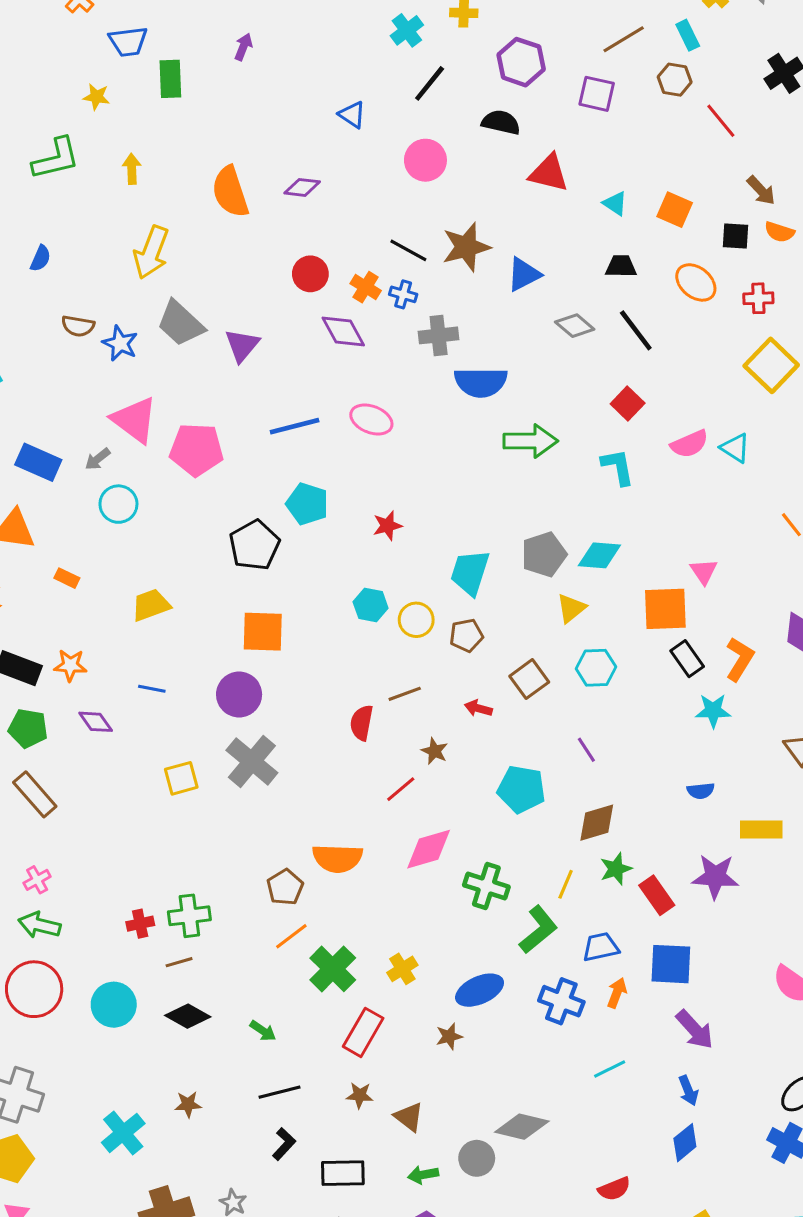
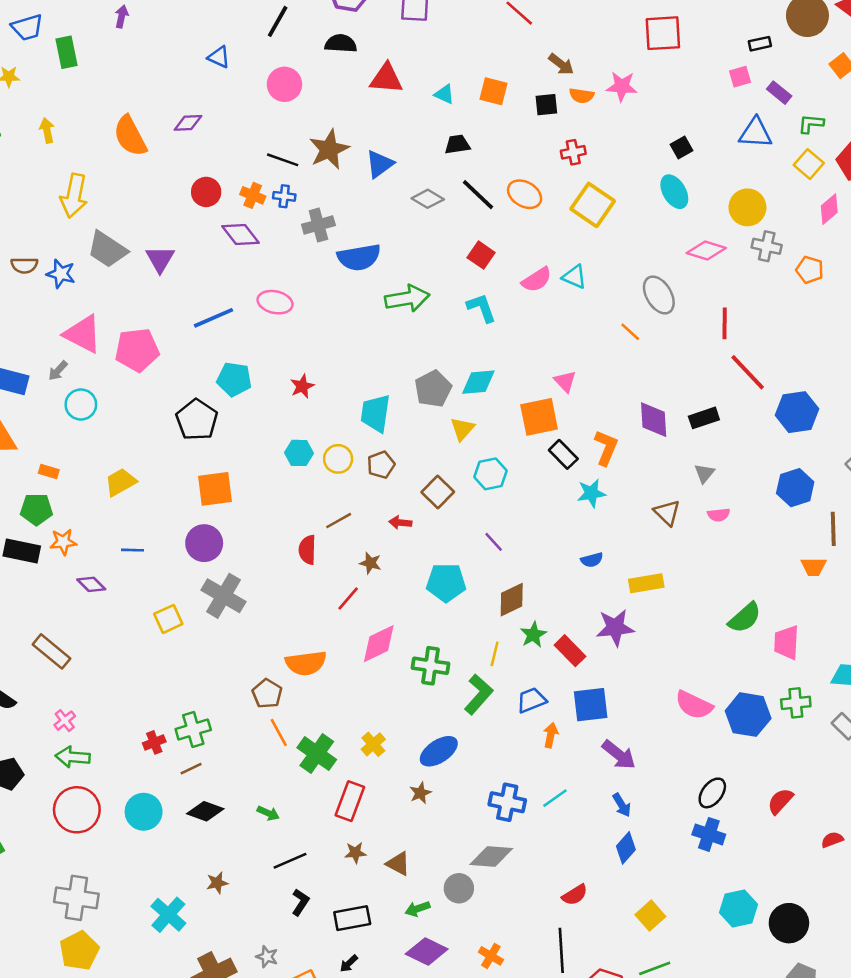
orange ellipse: (696, 282) -> (525, 194), moved
green pentagon: (28, 728) -> (36, 509), moved
orange line: (291, 936) -> (279, 733), turned -72
blue cross: (561, 1001) -> (507, 802), moved

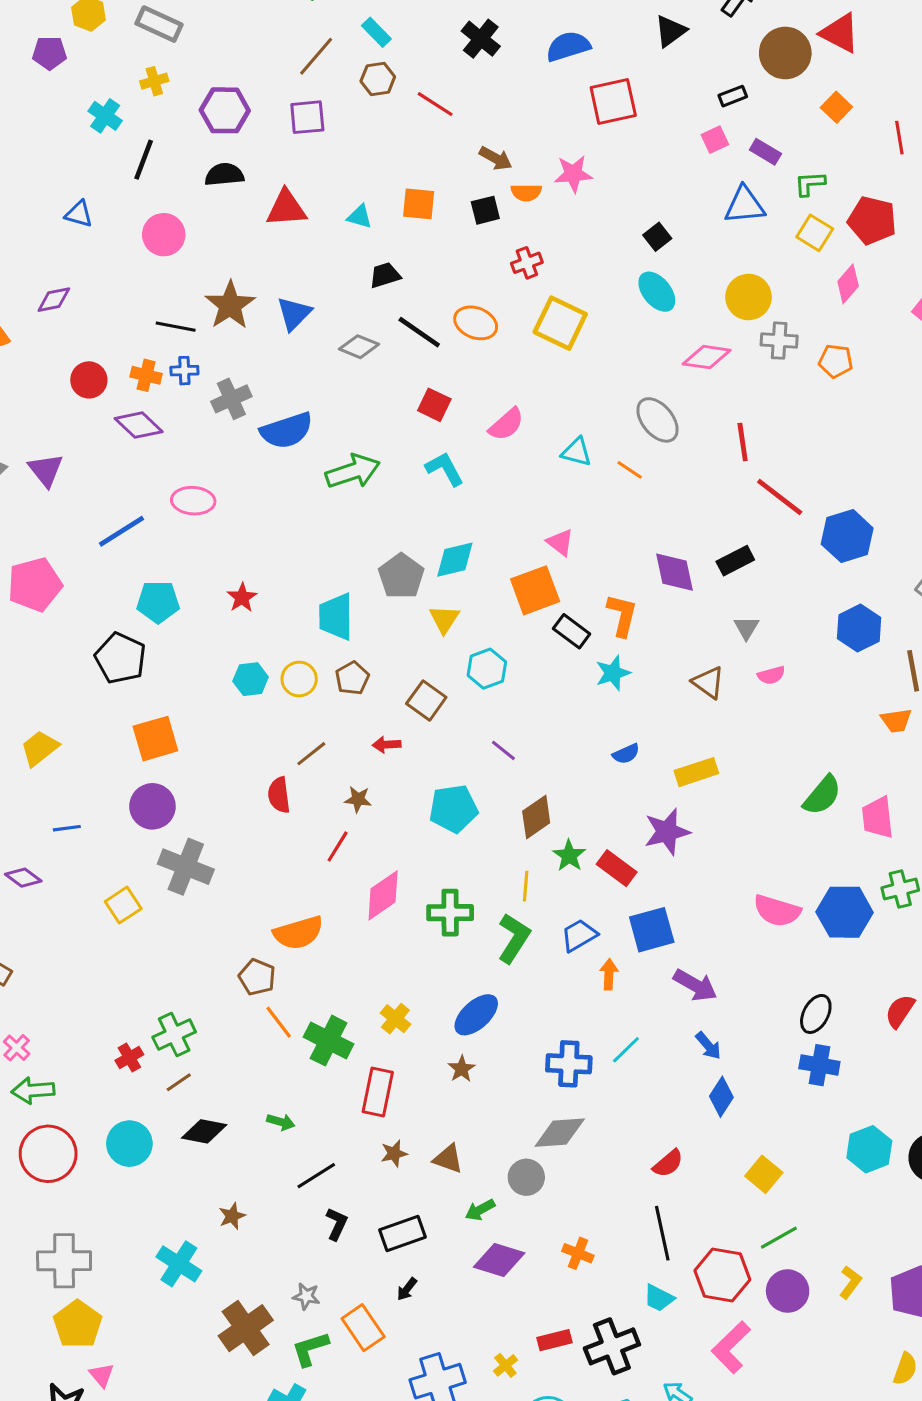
cyan triangle: (574, 277) -> (577, 452), moved

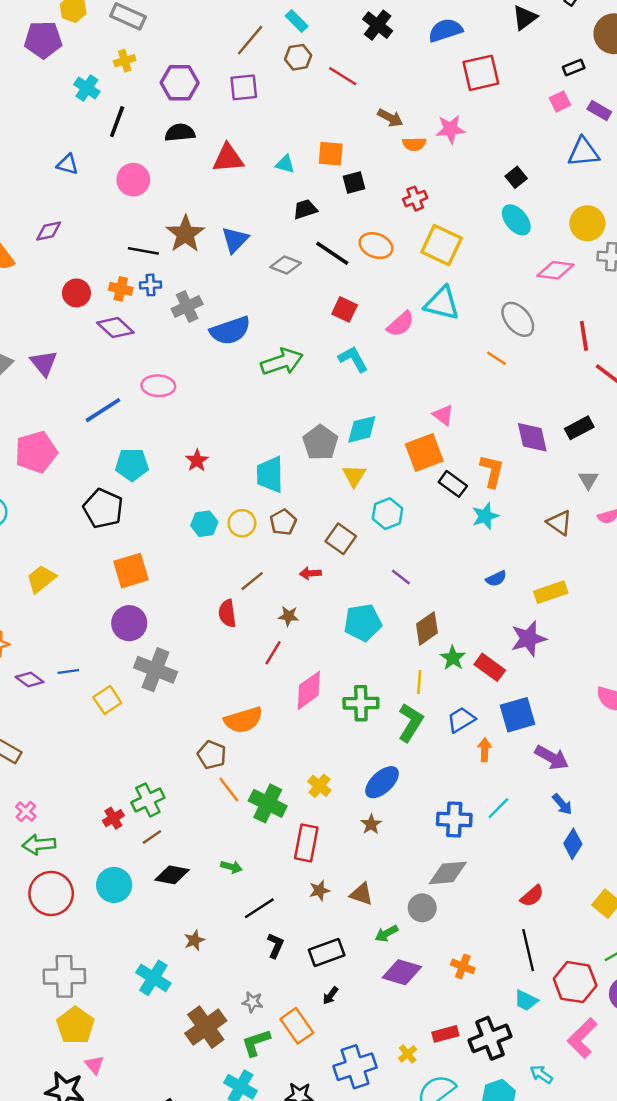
purple pentagon: (49, 53) -> (43, 40), size x1.4
black square: (485, 210) -> (354, 182), moved
cyan triangle: (577, 452) -> (442, 303), moved, size x1.5
blue line: (67, 828) -> (68, 672), moved

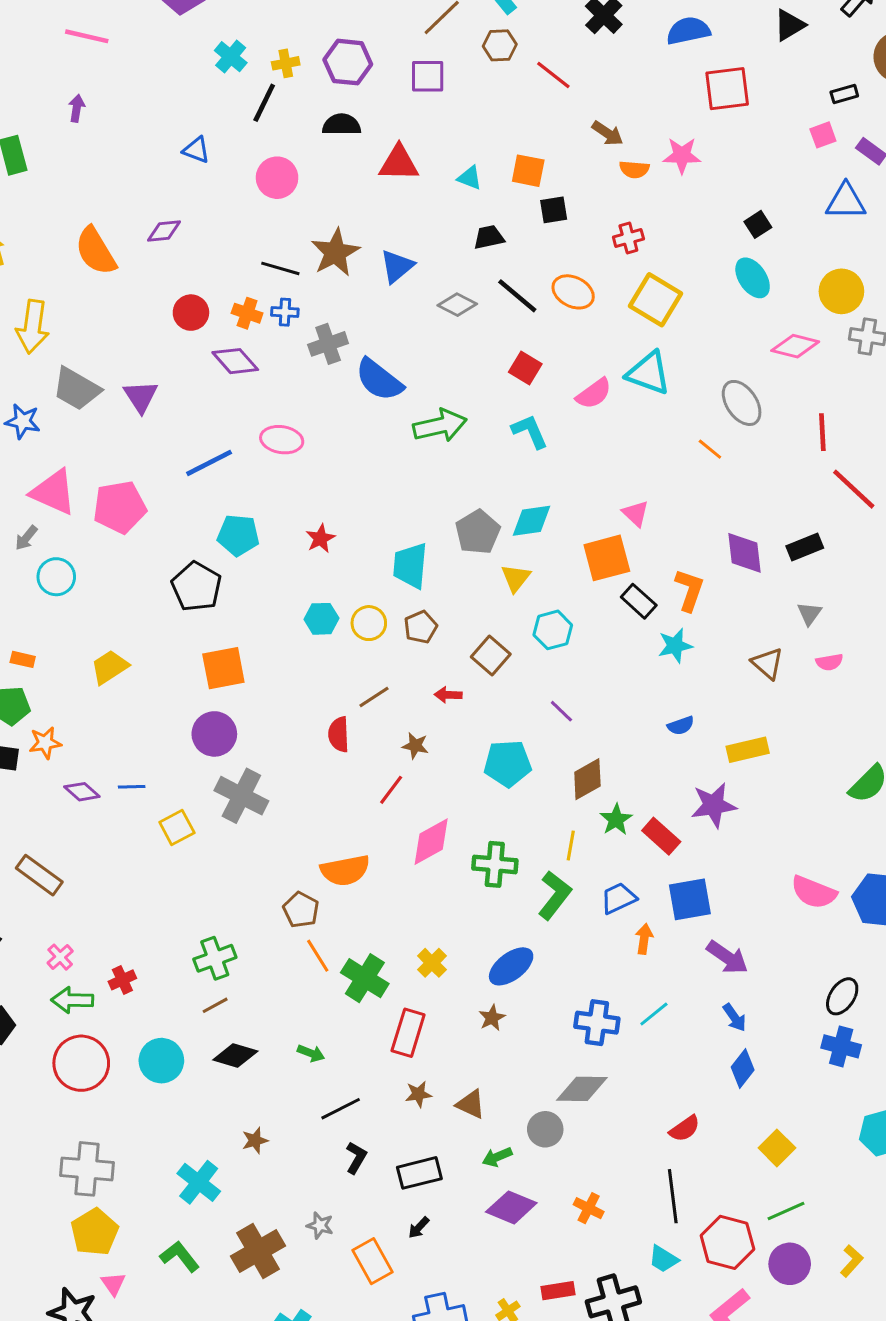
yellow cross: (125, 61) -> (286, 63), moved
blue semicircle: (230, 331) -> (379, 380), turned 51
red cross: (113, 818) -> (122, 980), moved
green L-shape: (256, 1043) -> (180, 1256), moved, turned 64

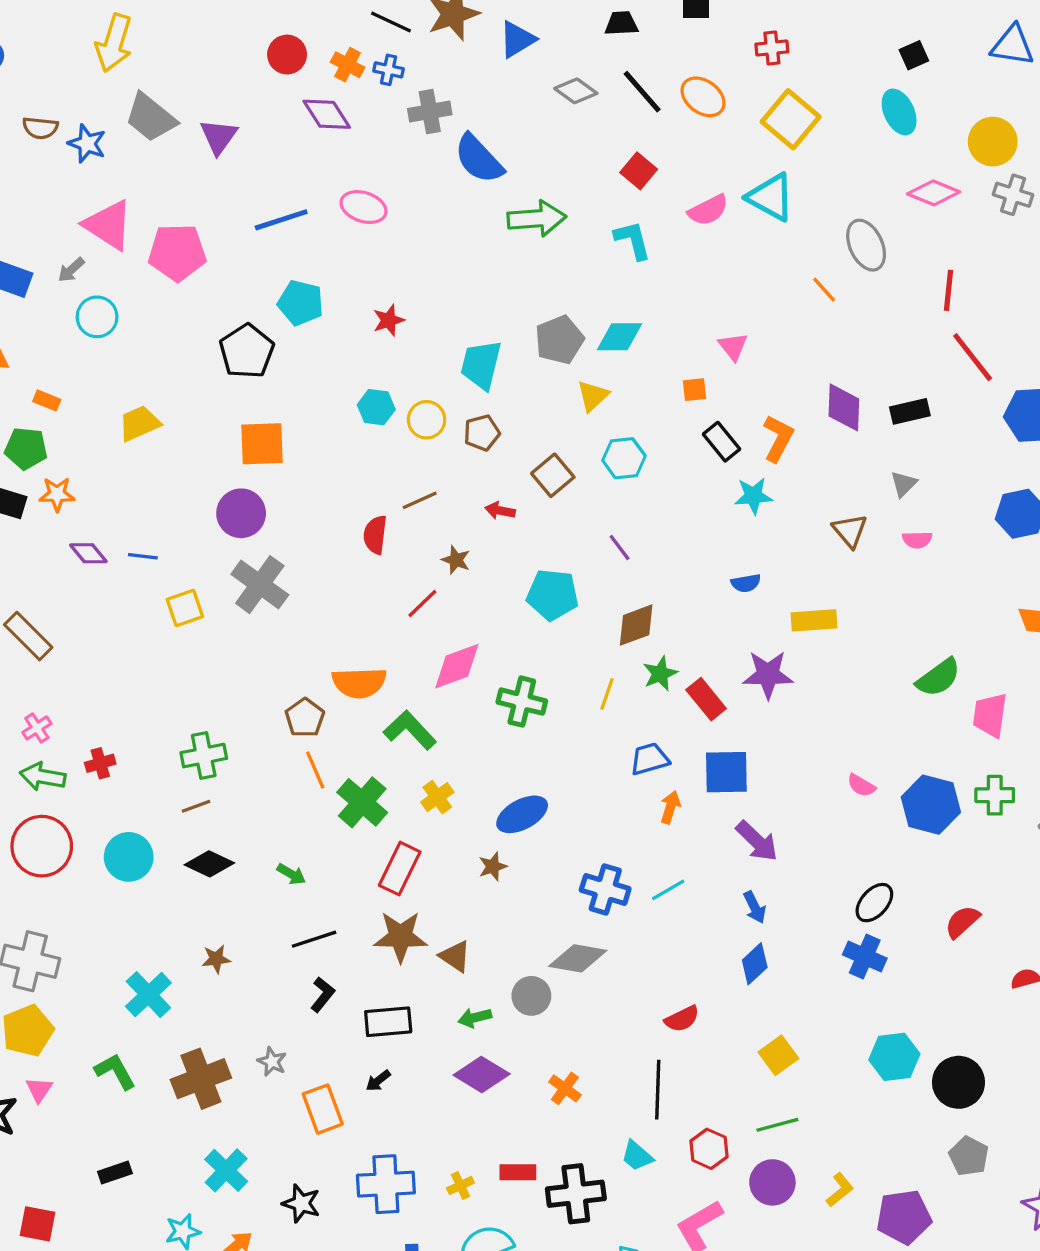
orange square: (607, 558) -> (694, 390), size x0.5
pink semicircle: (814, 892) -> (861, 785), size x0.6
green L-shape: (555, 895) -> (410, 730), moved, turned -90
brown star: (418, 1094) -> (400, 937), size x1.8
red hexagon: (727, 1242) -> (709, 1149), size x0.7

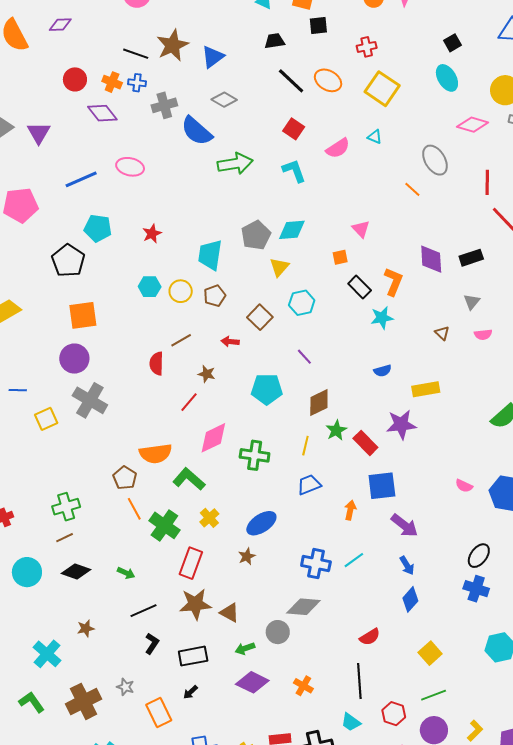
gray diamond: (576, 91) -> (224, 100), moved
cyan triangle: (771, 197) -> (375, 137), size x0.5
brown triangle: (850, 531) -> (442, 333), size x0.7
blue trapezoid: (650, 759) -> (309, 485), moved

